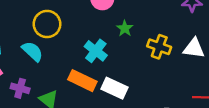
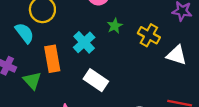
yellow cross: (159, 47) -> (149, 35), moved
orange rectangle: (82, 81) -> (52, 59), moved, turned 45

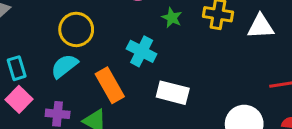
cyan semicircle: (24, 33) -> (64, 66), turned -70

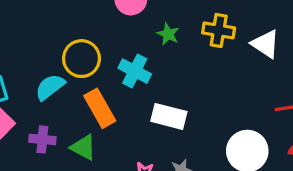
white triangle: (261, 27) -> (265, 44), turned 36
yellow circle: (76, 29) -> (81, 59), moved

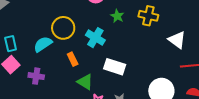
white triangle: (265, 44) -> (177, 40), moved
orange rectangle: (100, 108) -> (73, 59), size x0.6
green triangle: (83, 147) -> (85, 82), moved

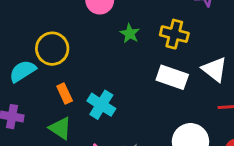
cyan cross: (95, 38) -> (101, 105), moved
white rectangle: (115, 67) -> (172, 77), moved
green triangle: (85, 82) -> (60, 128), moved

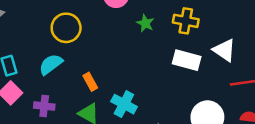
yellow circle: (52, 49) -> (66, 28), moved
cyan cross: (101, 105) -> (124, 104), moved

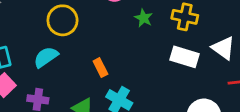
orange rectangle: (90, 82) -> (100, 68), moved

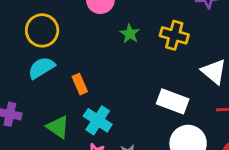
cyan semicircle: (46, 57) -> (41, 68), moved
white rectangle: (184, 57) -> (173, 101), moved

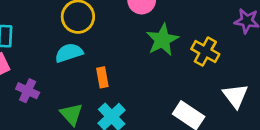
green star: (130, 34) -> (162, 40), size x1.6

